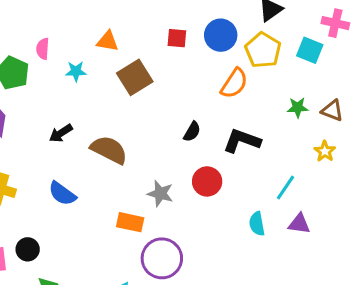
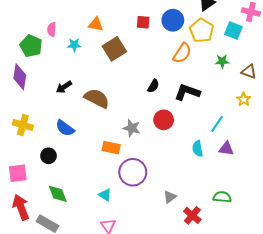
green star: (298, 108) -> (222, 61), moved
black circle: (28, 249) -> (49, 156), moved

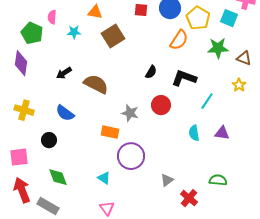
green star: (222, 61) -> (218, 48), size x1.5
cyan line: (217, 124) -> (207, 101), moved

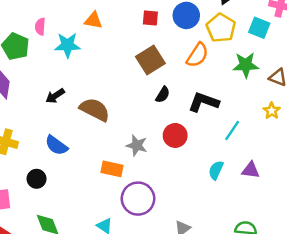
cyan star: (74, 32) -> (67, 45), size x1.5
brown square: (113, 36) -> (150, 60), moved
cyan semicircle: (194, 133) -> (216, 170), turned 35

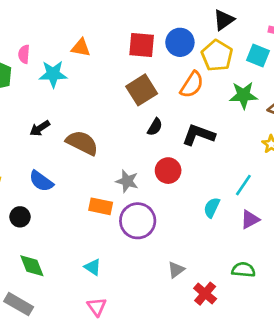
red square: (150, 18) -> (142, 45), size x1.5
cyan line: (232, 131) -> (243, 185), moved
purple triangle: (251, 170) -> (250, 219), moved, turned -36
purple circle: (138, 199) -> (138, 221), moved

